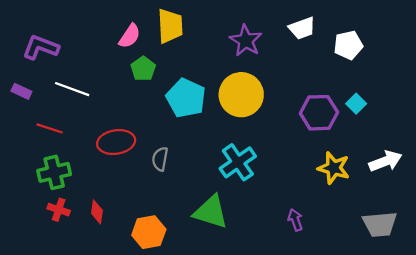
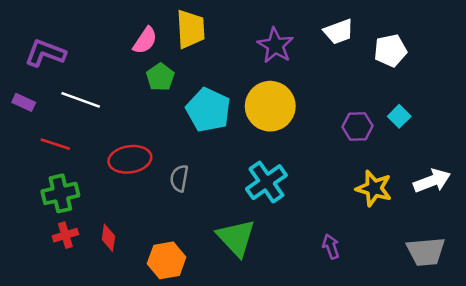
purple hexagon: (319, 113) -> (357, 126), size x0.7
red cross: (59, 210) -> (65, 235), turned -35
green triangle: (211, 212) -> (236, 238), turned 30

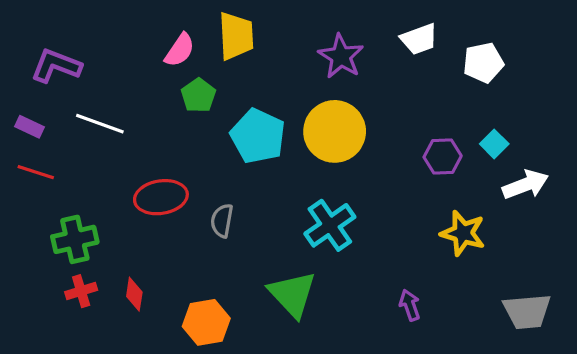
red line: (55, 144) -> (36, 172), moved
white arrow: (432, 181) -> (526, 185), moved

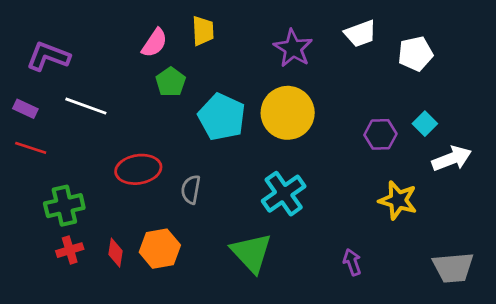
yellow trapezoid: (236, 36) -> (203, 31), size x0.7
orange hexagon: (206, 322) -> (160, 249), moved

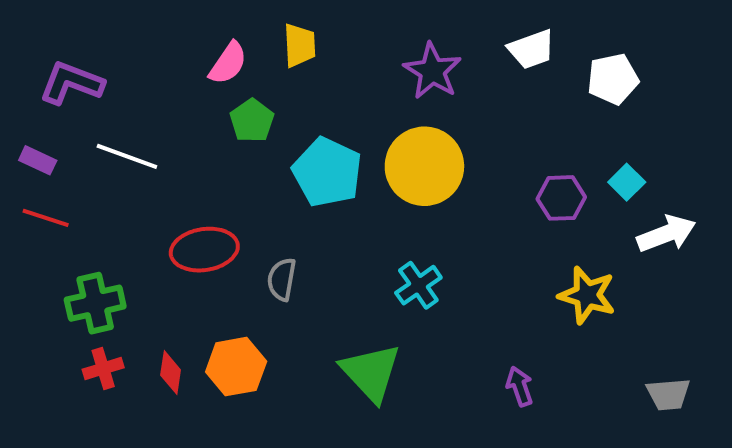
cyan cross: (284, 194) -> (418, 285), size x0.7
gray trapezoid: (453, 268) -> (668, 394), size x0.7

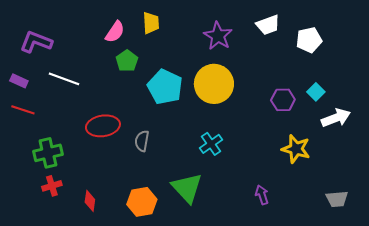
orange hexagon: (236, 367) -> (142, 202), moved
red diamond: (171, 373) -> (90, 201), moved

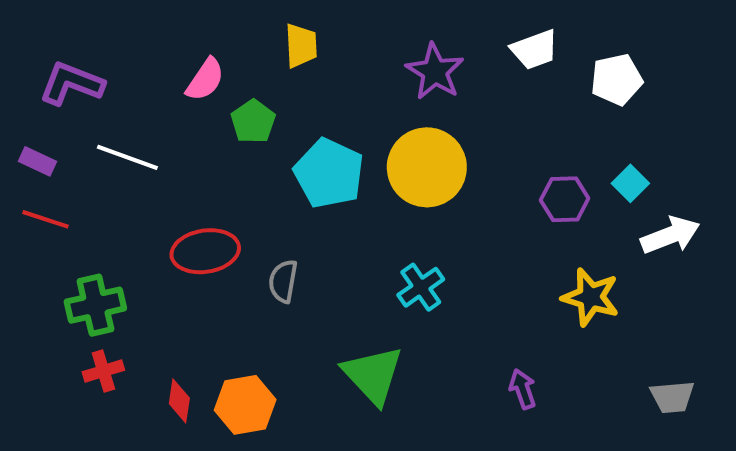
pink semicircle: (115, 32) -> (205, 80), moved
orange hexagon: (142, 202) -> (245, 405), moved

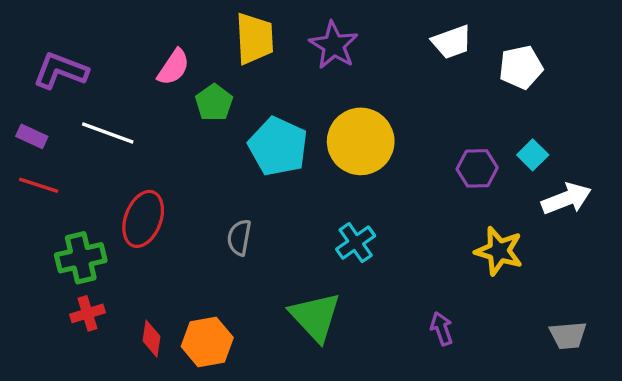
yellow trapezoid: (301, 46) -> (254, 39), size x1.4
purple star: (435, 72) -> (334, 45), moved
red ellipse: (205, 251) -> (143, 219), moved, turned -60

